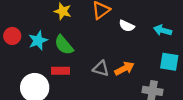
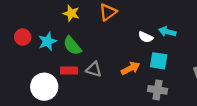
white semicircle: (127, 26) -> (146, 37), moved
cyan square: (169, 62) -> (159, 61), moved
gray triangle: (101, 69) -> (94, 69), moved

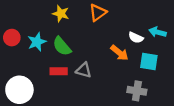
orange arrow: (131, 68) -> (120, 53), moved, turned 66
white circle: (44, 87) -> (19, 90), moved
gray cross: (158, 90) -> (137, 91), moved

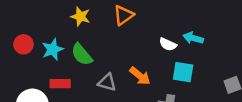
orange arrow: (120, 53) -> (140, 76), moved
red rectangle: (59, 71) -> (60, 84), moved

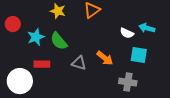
red circle: (23, 44) -> (13, 24), moved

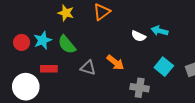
red circle: (13, 24) -> (22, 42), moved
cyan square: (139, 55) -> (164, 67), moved, turned 30

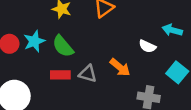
white semicircle: (139, 36) -> (147, 46), moved
red rectangle: (49, 69) -> (60, 75), moved

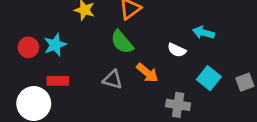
green semicircle: (63, 46) -> (122, 42), moved
red rectangle: (60, 75) -> (58, 81), moved

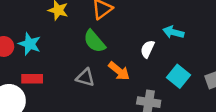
cyan star: (55, 45) -> (30, 44), turned -30
white semicircle: (177, 50) -> (147, 49), turned 90

